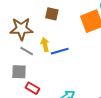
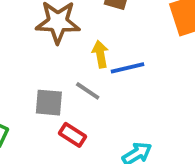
gray line: (27, 51) -> (88, 91), moved

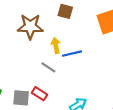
gray square: (49, 103) -> (21, 98), moved

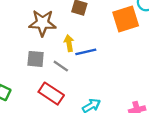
red rectangle: (40, 94) -> (51, 94), size x1.5
gray square: (21, 98) -> (36, 59), moved

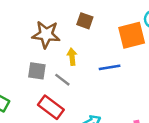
blue line: (86, 52) -> (110, 67), moved

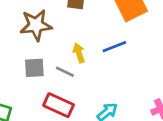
yellow arrow: (72, 57) -> (79, 53), moved

